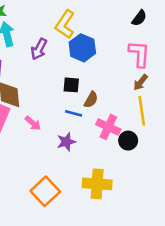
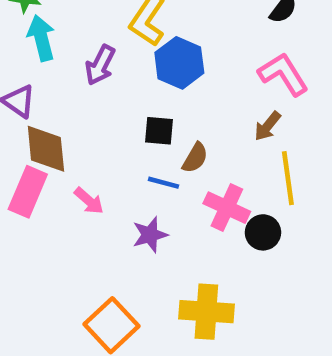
pink L-shape: (139, 54) -> (283, 74), turned -36
brown arrow: (140, 82) -> (268, 126), moved

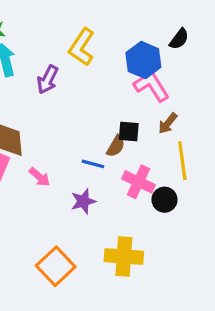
blue hexagon: (179, 63) -> (143, 60), moved
pink L-shape: (283, 74) -> (151, 86), moved
black square: (159, 131) -> (129, 131), moved

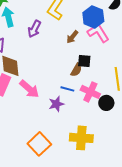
brown arrow: (168, 123) -> (72, 37), moved
blue line: (93, 164) -> (67, 89), moved
pink arrow: (39, 177) -> (29, 89), size x1.5

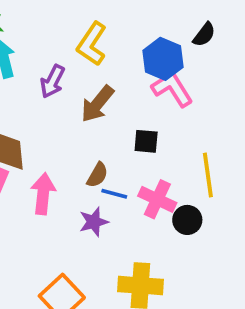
brown arrow: (72, 37) -> (97, 104), moved, size x1.5
brown semicircle: (76, 70) -> (97, 175), moved
pink arrow: (29, 89) -> (43, 194), turned -125

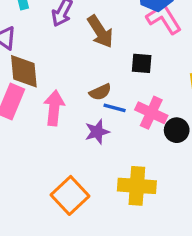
brown arrow: (97, 104) -> (100, 32), turned -72
brown semicircle: (97, 175) -> (100, 92), turned 35

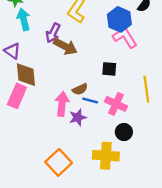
brown arrow: (100, 32) -> (65, 46), moved, turned -30
pink arrow: (54, 108) -> (62, 104), moved
black circle: (177, 130) -> (124, 132), moved

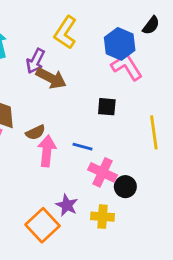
brown semicircle: (80, 89) -> (35, 132), moved
pink cross: (116, 104) -> (103, 172), moved
purple star: (78, 117) -> (67, 205), moved, turned -30
yellow cross: (106, 156) -> (103, 217), size x0.7

